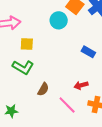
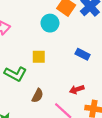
yellow square: (27, 44) -> (39, 57), moved

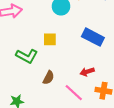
blue rectangle: (83, 54) -> (93, 37), size x1.5

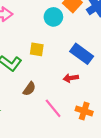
red arrow: (87, 72) -> (71, 78), moved

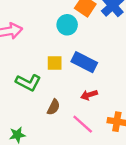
blue rectangle: (82, 54) -> (84, 62), moved
red arrow: (71, 78) -> (89, 95), moved

